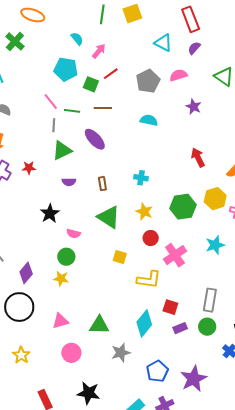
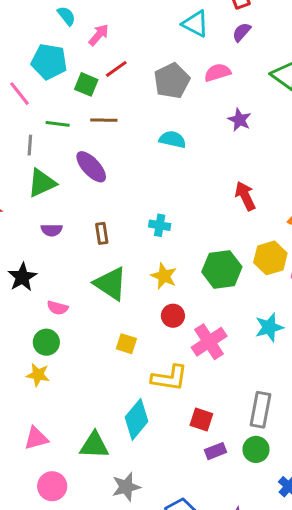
pink line: (51, 101) -> (20, 94), moved
cyan diamond: (144, 323) -> (137, 419), moved

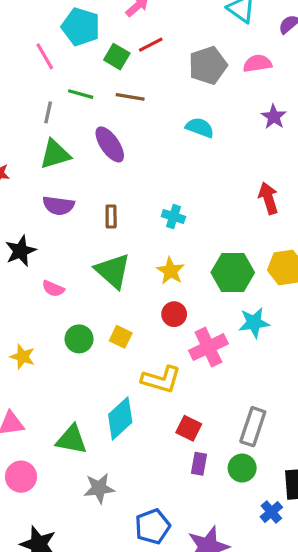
purple semicircle: (52, 230) -> (59, 206), size x1.4
cyan star: (269, 327) -> (254, 323), moved
green circle: (46, 342) -> (79, 339), moved
purple rectangle: (215, 451) -> (199, 464), turned -66

